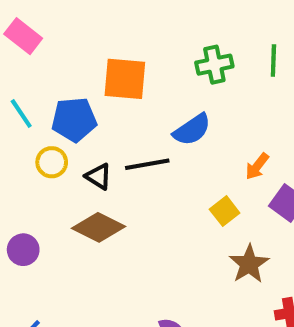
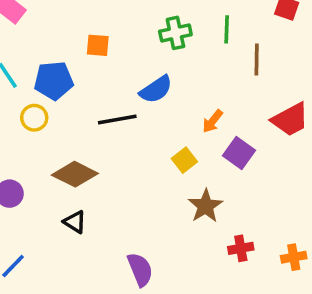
orange square: (125, 79) -> (98, 45), size x0.6
black triangle: (98, 176) -> (75, 222), moved

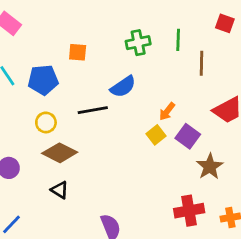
yellow circle: (34, 118) -> (46, 122), moved
yellow square: (184, 160) -> (156, 135), moved
brown star: (205, 206) -> (210, 167), moved
red cross: (241, 248) -> (189, 211), size x1.5

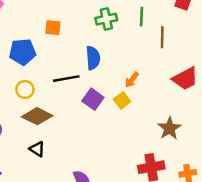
blue semicircle: (123, 87) -> (93, 58), turned -60
purple square: (188, 136) -> (93, 99), moved

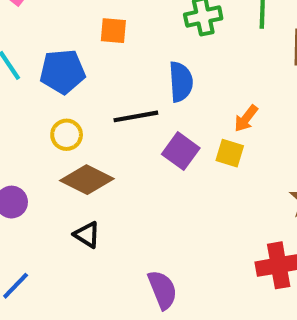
yellow square: (122, 100) -> (230, 153), turned -35

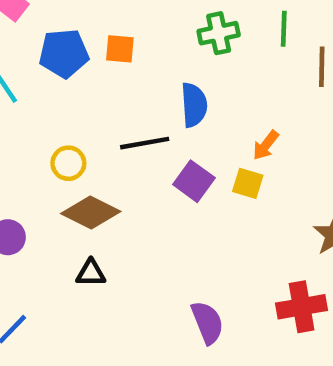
blue pentagon: (62, 72) -> (64, 53), moved
black triangle: (87, 235) -> (91, 273), turned -32
purple semicircle: (162, 290) -> (207, 322), moved

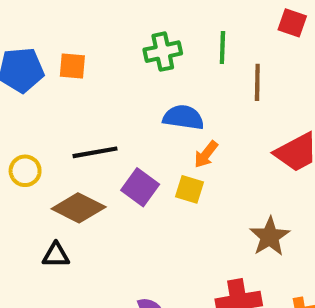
blue semicircle: (194, 105) -> (183, 117), moved, turned -78
brown diamond: (91, 213) -> (79, 208), moved
black triangle: (91, 273) -> (56, 255), moved

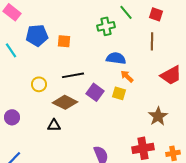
red square: (292, 23) -> (156, 14), moved
green line: (222, 48) -> (126, 12), moved, turned -42
orange square: (72, 66) -> (64, 41), moved
orange arrow: (206, 154) -> (127, 76), turned 96

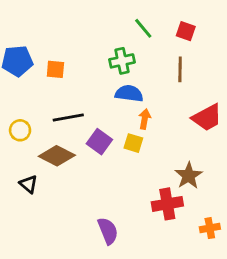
green cross: (106, 26) -> (122, 61), moved
orange arrow: (127, 76) -> (145, 119), turned 56
black triangle: (54, 125) -> (29, 184), moved, turned 40
red cross: (143, 148) -> (167, 204), moved

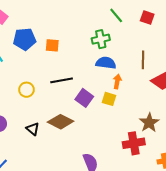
brown line: (180, 69) -> (143, 60), moved
brown diamond: (57, 156) -> (61, 122), moved

